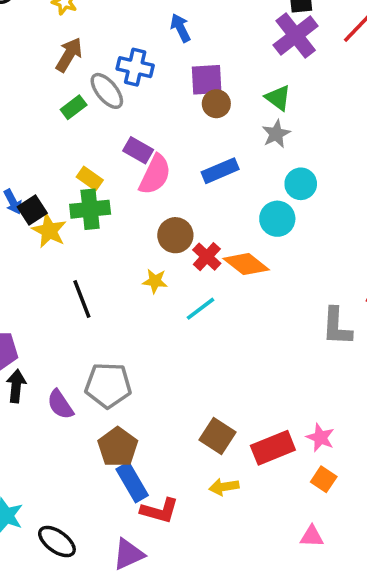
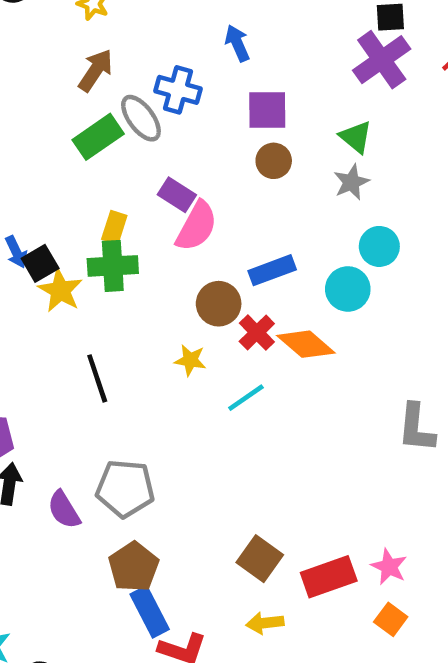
brown circle: (216, 104) -> (274, 161), moved
green rectangle: (74, 107) -> (98, 137), size x1.5
blue rectangle: (220, 171) -> (272, 270), moved
yellow rectangle: (90, 179) -> (114, 227), turned 70

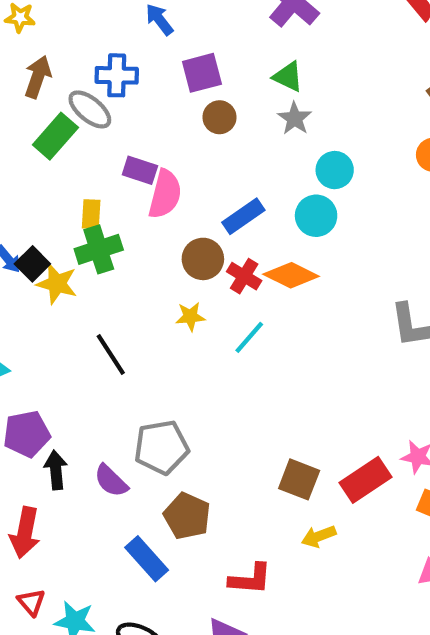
blue rectangle: (150, 612) -> (147, 559), moved

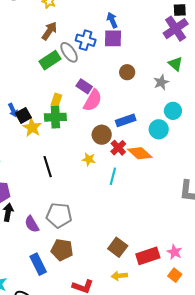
purple square: (202, 73) -> (113, 38), moved
green triangle: (288, 77) -> (175, 64), moved
cyan line: (249, 337) -> (113, 176), turned -42
brown pentagon: (187, 516) -> (62, 250), turned -30

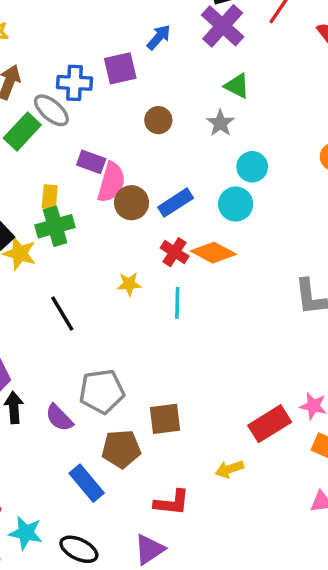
blue arrow: (112, 20) -> (159, 37), moved, turned 77
brown circle: (102, 135) -> (131, 203), moved
brown square: (118, 247) -> (165, 419), moved, turned -30

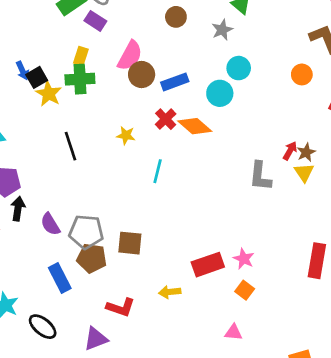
purple rectangle: (91, 162) -> (95, 21), moved
cyan line: (177, 303) -> (158, 171), moved
gray pentagon: (102, 391) -> (86, 232), moved

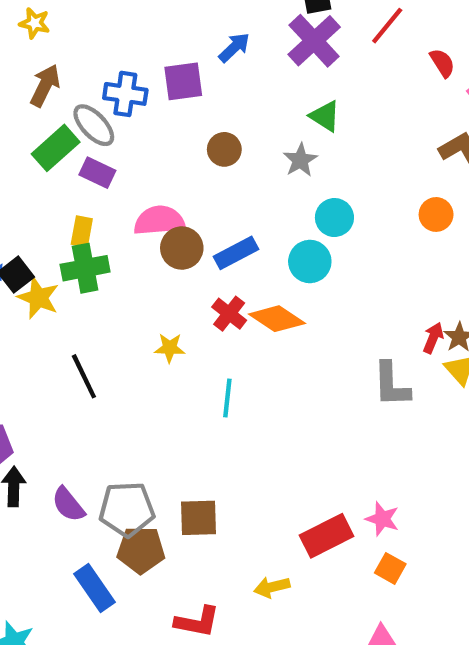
pink semicircle: (130, 56) -> (159, 221), turned -116

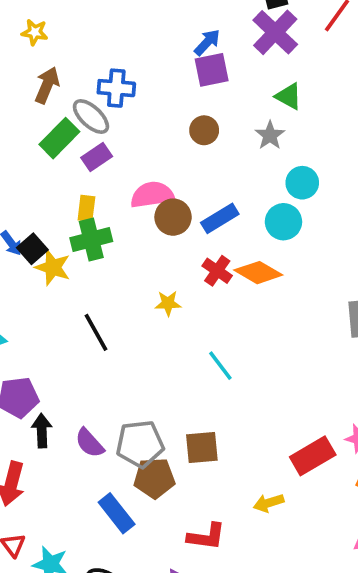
purple square: (183, 81) -> (212, 70), moved
purple rectangle: (97, 173) -> (97, 157), turned -56
cyan line: (227, 398) -> (220, 366), moved, turned -40

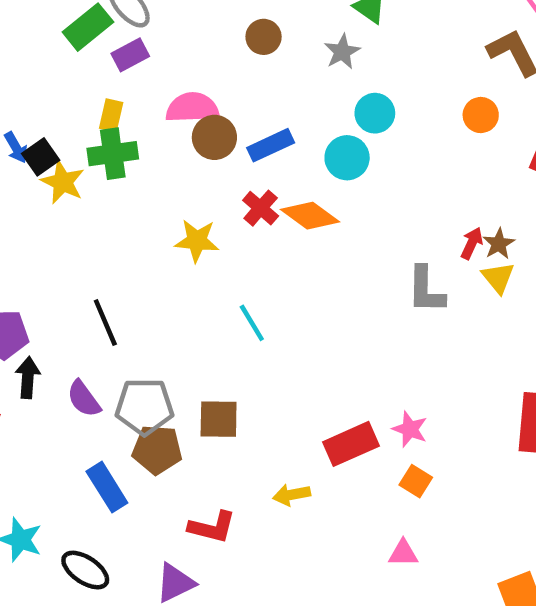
yellow star: (168, 303) -> (197, 241), size x1.4
black line: (96, 332) -> (105, 323), moved

